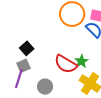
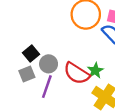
purple line: (19, 78) -> (47, 87), moved
gray circle: (45, 87) -> (49, 64), moved

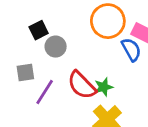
black square: (31, 54) -> (39, 30), moved
gray circle: (49, 64) -> (56, 47), moved

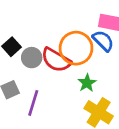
orange circle: (108, 21) -> (76, 48), moved
red semicircle: (82, 85) -> (56, 60), moved

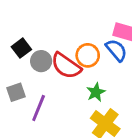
orange circle: (76, 48) -> (88, 55), size x0.7

